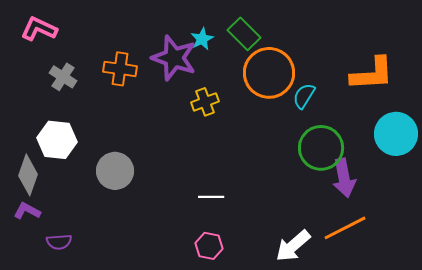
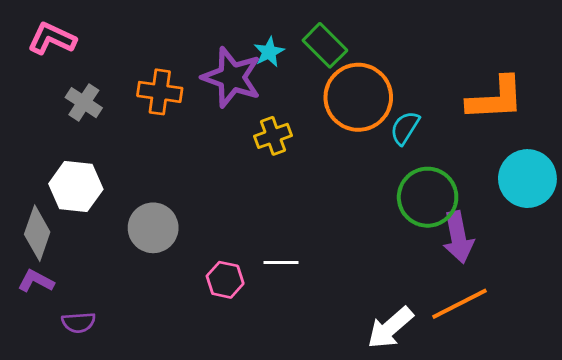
pink hexagon: (209, 246) -> (225, 280), moved

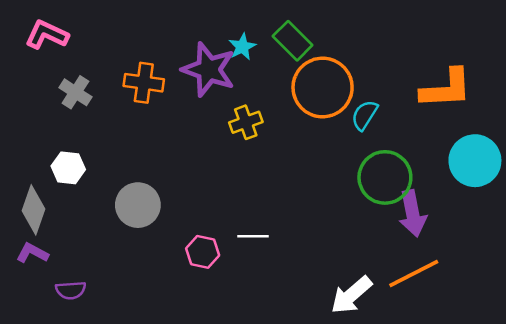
white hexagon: (76, 187) -> (68, 168), size x0.7

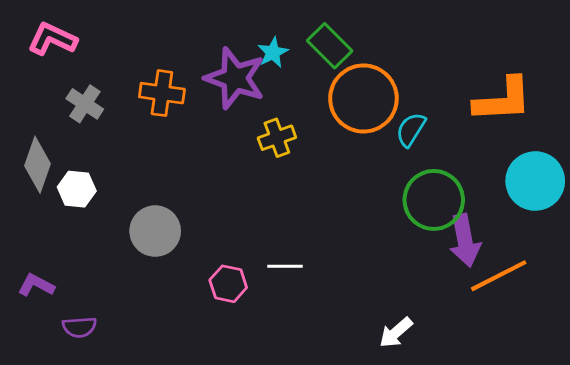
gray diamond: (33, 210) -> (37, 165), moved
orange line: (414, 273) -> (499, 276), moved
white arrow: (351, 295) -> (396, 332), size x0.7

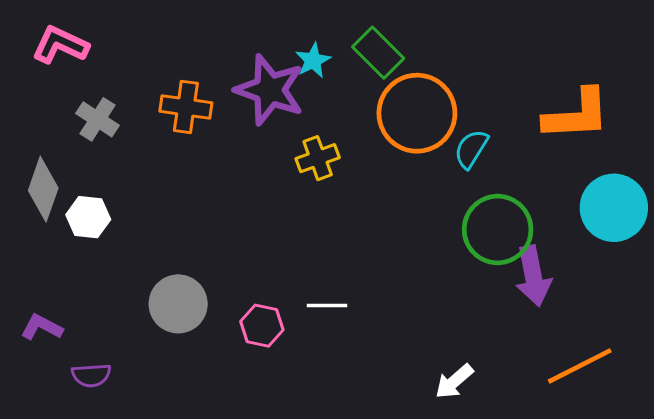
gray circle: (155, 231) -> (178, 304), moved
orange line: (499, 276) -> (580, 366), moved

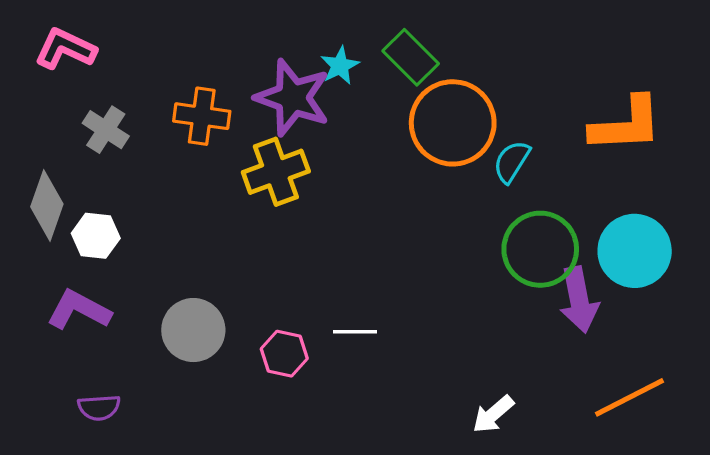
yellow cross: (318, 158) -> (276, 172), moved, size x1.4
cyan circle: (614, 208) -> (635, 251), moved
purple L-shape: (42, 327) -> (79, 310), moved, size x1.4

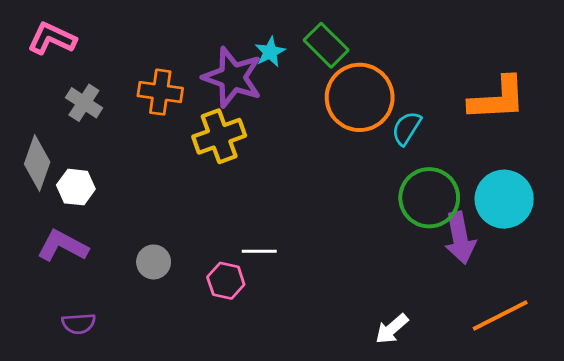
gray circle: (193, 330) -> (154, 262), size x0.7
white line: (355, 332) -> (259, 251), moved

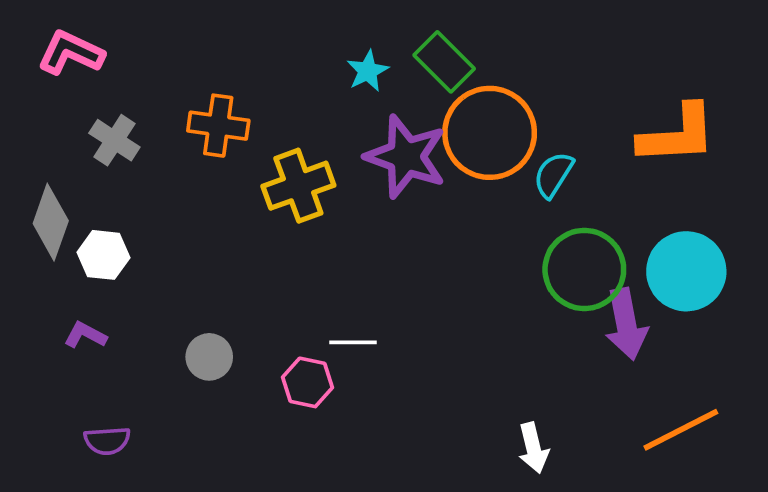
purple star: (232, 77) -> (406, 157), moved
purple L-shape: (63, 246) -> (85, 335), size x0.6
white arrow: (392, 329) -> (533, 448), turned -63

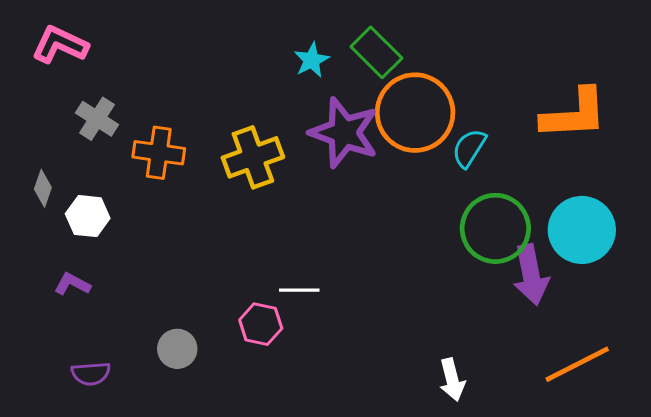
orange cross: (218, 126) -> (159, 153), moved
gray diamond: (51, 222) -> (43, 188), size x0.6
gray circle: (209, 357) -> (177, 349), moved

